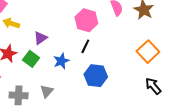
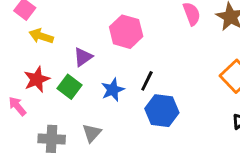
pink hexagon: (86, 20) -> (126, 32), moved
black line: (85, 46) -> (147, 81), moved

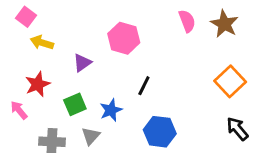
green square: (69, 87) -> (75, 104), moved, turned 30
blue star: (113, 90) -> (111, 110), moved
blue hexagon: (162, 111) -> (160, 132), moved

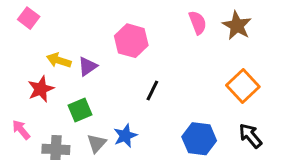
yellow arrow: (42, 43) -> (59, 60), moved
pink arrow: (19, 110) -> (21, 130), moved
blue star: (111, 110) -> (125, 136), moved
blue hexagon: (160, 132) -> (199, 139), moved

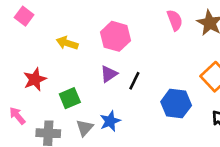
yellow arrow: (59, 60) -> (67, 43), moved
purple triangle: (88, 66) -> (109, 74), moved
blue hexagon: (199, 139) -> (176, 104), moved

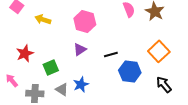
yellow arrow: (67, 43) -> (43, 19), moved
black line: (134, 81) -> (111, 54), moved, turned 48
gray triangle: (85, 128) -> (62, 89), turned -40

